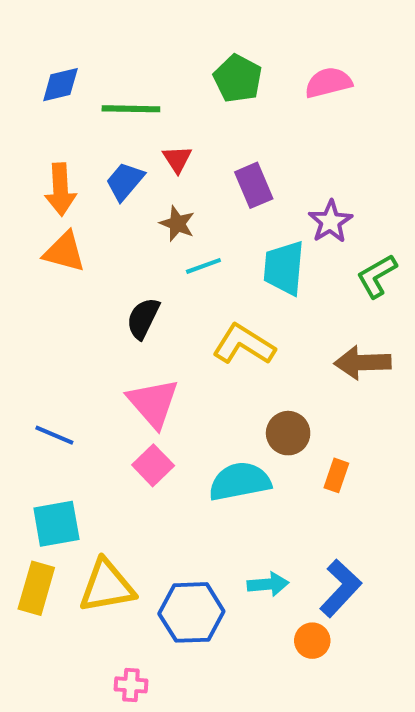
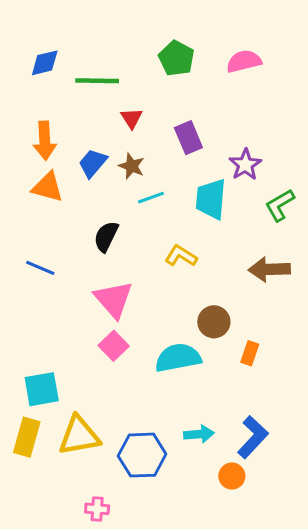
blue trapezoid: (125, 181) -> (93, 163), moved
yellow L-shape: (244, 344) -> (181, 256), size x0.7
blue line: (54, 435) -> (40, 268), moved

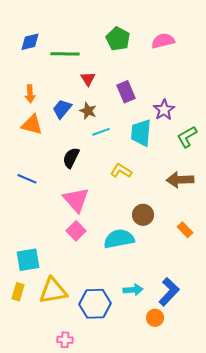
orange arrow: (45, 141) -> (30, 94), size x0.7
orange rectangle: (250, 353) -> (185, 230), moved, turned -63
yellow rectangle: (27, 437) -> (18, 292), size x0.7

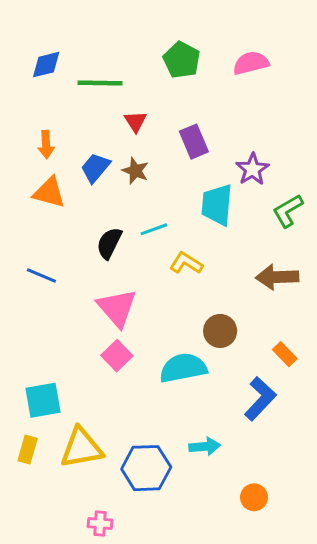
cyan line: (101, 132) -> (154, 229), moved
blue L-shape: (169, 292) -> (260, 399), moved
orange circle: (155, 318) -> (254, 497), moved

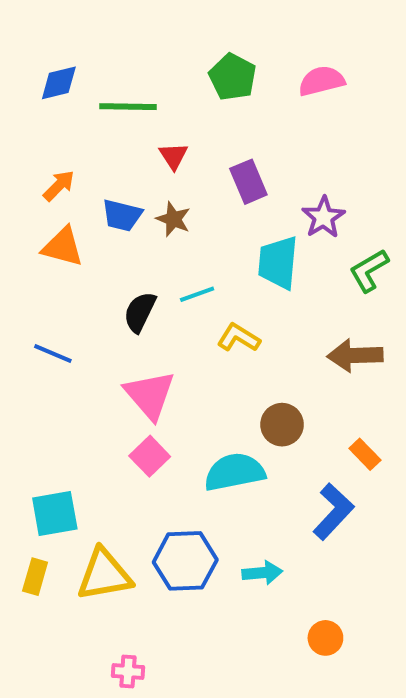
orange arrow: (46, 145) -> (59, 186), turned -132
blue trapezoid: (95, 168) -> (122, 215), turned -116
blue hexagon: (146, 468) -> (185, 561), moved

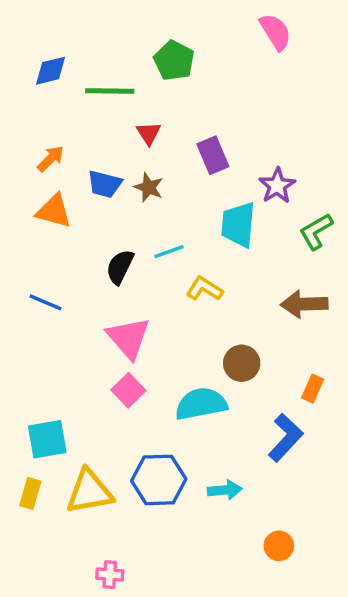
green pentagon: (233, 77) -> (174, 61), moved
pink semicircle: (322, 81) -> (275, 32), moved, turned 72
orange rectangle: (365, 454) -> (313, 389), turned 68

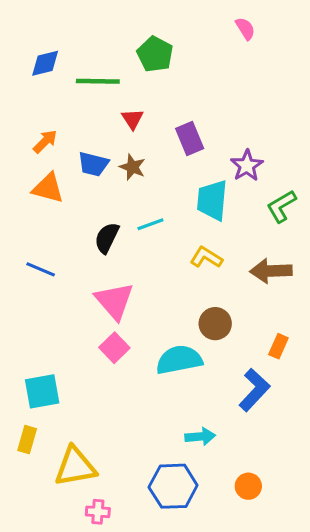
pink semicircle: (275, 32) -> (245, 29), size x0.7
yellow L-shape: (204, 289) -> (206, 257), moved
blue hexagon: (159, 480) -> (173, 486), moved
yellow triangle: (89, 492) -> (75, 467), moved

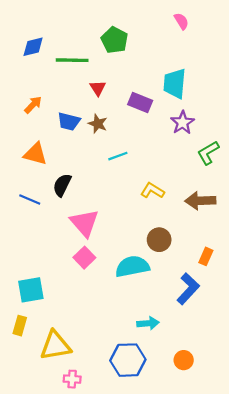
purple rectangle: (190, 138) -> (140, 103), turned -45
orange triangle: (48, 188) -> (35, 154), moved
cyan trapezoid: (212, 200) -> (175, 84), moved
cyan line: (150, 224) -> (118, 156), moved
black semicircle: (107, 238) -> (62, 185), moved

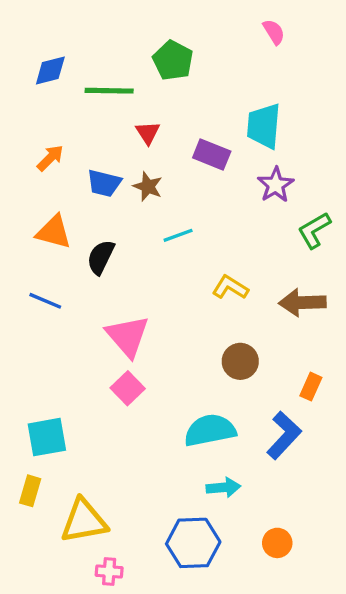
black semicircle: (62, 185) -> (101, 257), moved
cyan semicircle: (132, 266) -> (210, 430), moved

